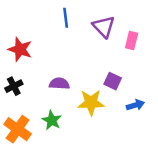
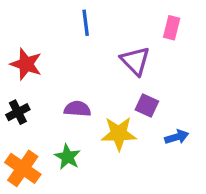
purple triangle: (104, 27) -> (135, 61), moved
pink rectangle: (132, 41) -> (172, 28), moved

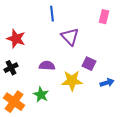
purple triangle: (135, 61) -> (70, 37), moved

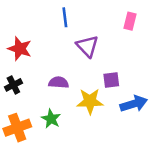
purple square: (89, 64) -> (111, 80), turned -32
blue arrow: (107, 83) -> (134, 104), size x1.5
orange cross: (14, 102) -> (17, 128), turned 35

